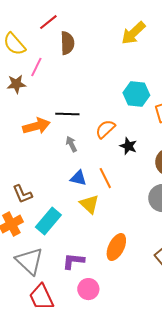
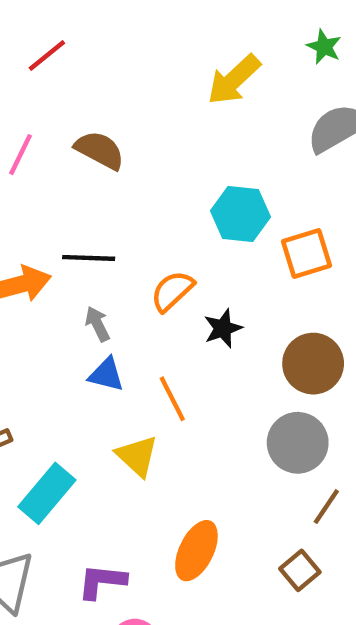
brown semicircle: (67, 43) -> (100, 150), moved, turned -60
black star: (128, 146) -> (223, 328), turned 30
blue triangle: (78, 178) -> (106, 375), moved

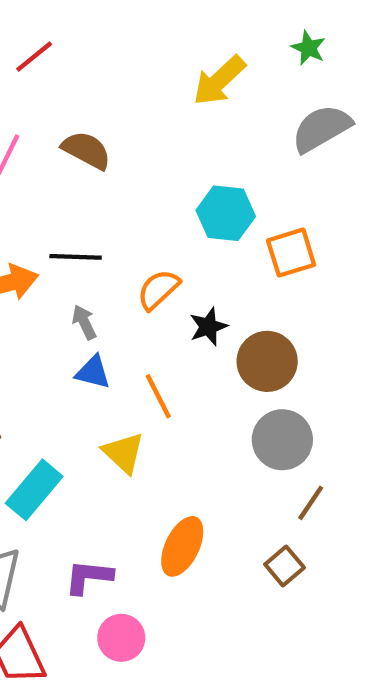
brown circle: (313, 364) -> (267, 361), moved

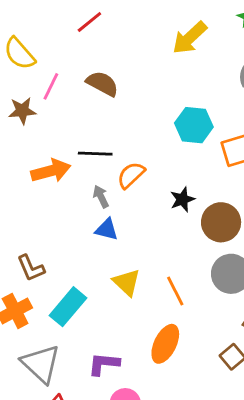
red line: (34, 57) -> (89, 22), moved
orange semicircle: (158, 290) -> (131, 175), moved
orange line: (158, 396) -> (175, 291), moved

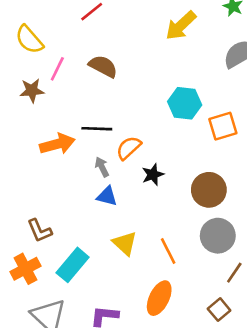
black star: (182, 199) -> (153, 175), moved

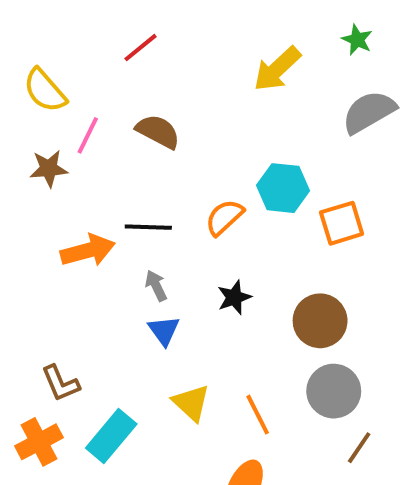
orange semicircle: (129, 148) -> (224, 217), moved
blue triangle: (107, 196) -> (164, 331), turned 40

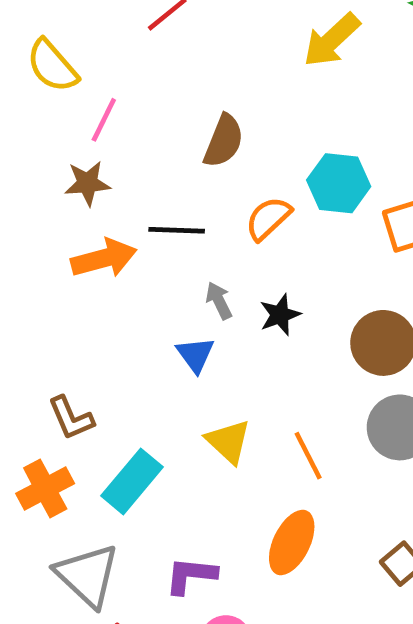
brown semicircle: (158, 131) -> (224, 141), moved, turned 84
brown star: (49, 169) -> (87, 183), moved
gray arrow: (156, 286) -> (219, 301), moved

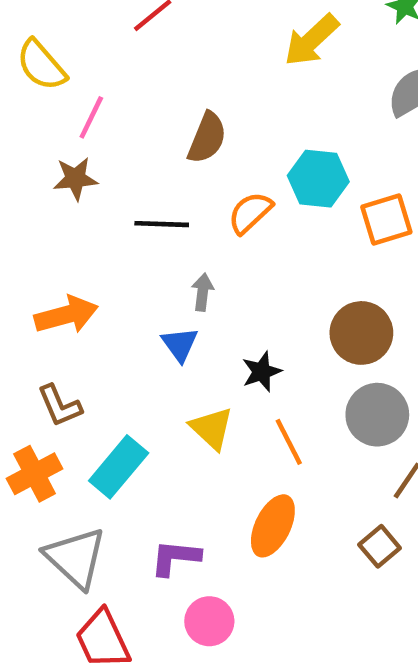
orange arrow: (104, 258) -> (66, 315), moved
gray arrow: (219, 301) -> (203, 292), turned 33
black star: (280, 315) -> (262, 372), moved

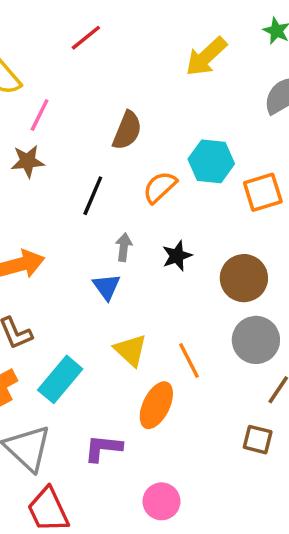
black line: (162, 224) -> (93, 196), turned -69
black star: (262, 372) -> (177, 256), moved
orange ellipse: (273, 526) -> (156, 405), moved
brown square: (380, 546) -> (258, 440), turned -36
pink circle: (209, 621) -> (161, 501), moved

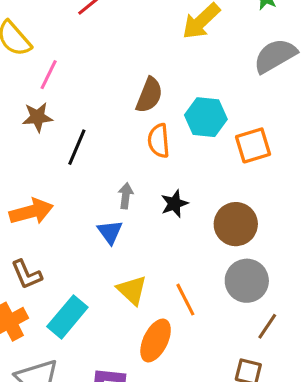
brown semicircle: (127, 130) -> (149, 95), moved
orange semicircle: (160, 187) -> (159, 141), turned -52
black line: (93, 196) -> (77, 147), moved

